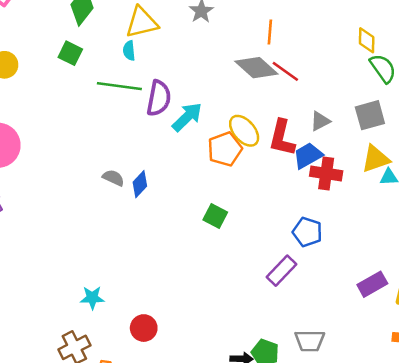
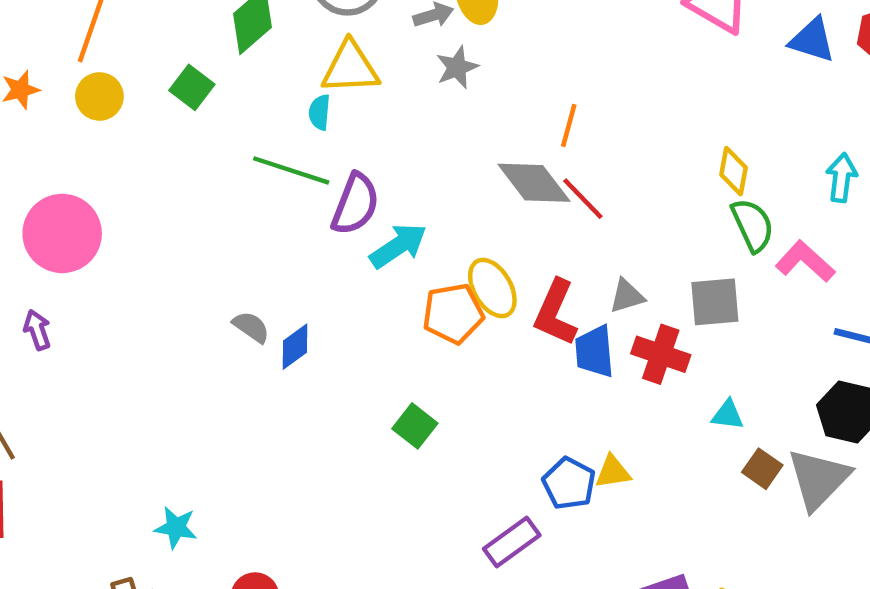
green square: (70, 53) -> (192, 87), moved
blue trapezoid: (308, 156) -> (594, 351), turned -76
yellow triangle: (376, 159) -> (613, 472), moved, size x0.7
red cross: (326, 174) -> (661, 354), moved

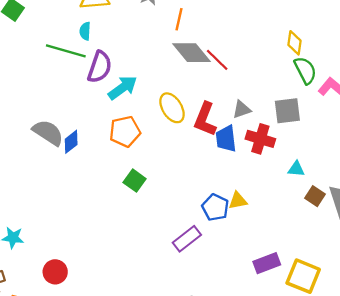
cyan semicircle: (319, 112) -> (85, 31), moved
orange line: (569, 125) -> (179, 19), moved
orange pentagon: (453, 314) -> (125, 131), moved
gray semicircle: (251, 327) -> (48, 133), size x1.6

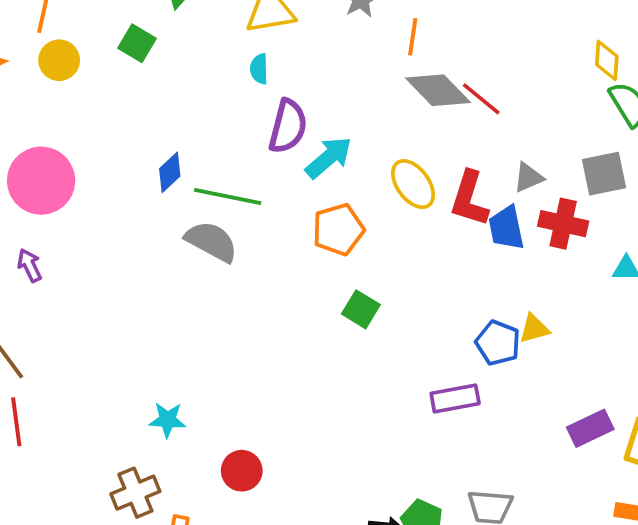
green line: (66, 51) -> (228, 197), moved
blue diamond: (71, 142) -> (170, 172), moved
purple rectangle: (187, 239) -> (455, 398), turned 32

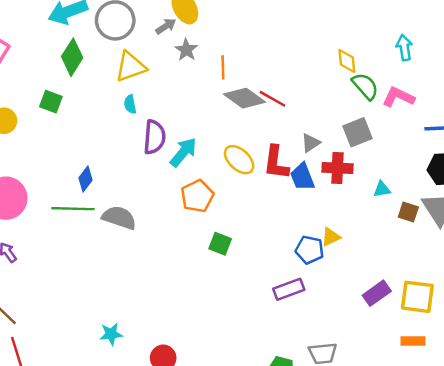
green line: (228, 197) -> (73, 209), moved

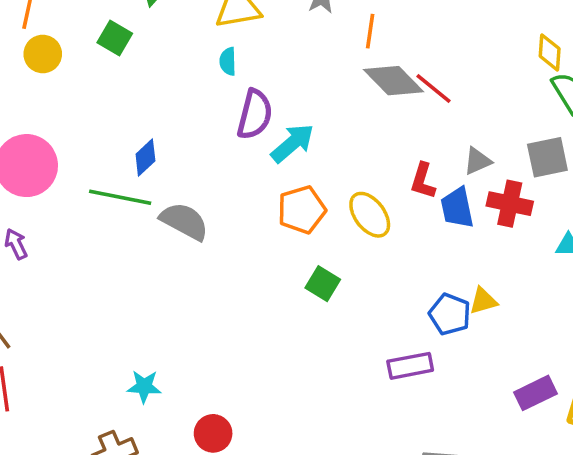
yellow ellipse: (239, 160) -> (370, 215), moved
red L-shape: (276, 163) -> (423, 181), size x0.7

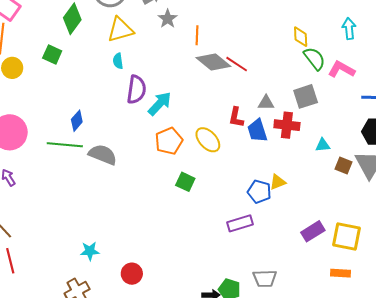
gray triangle: (477, 161) -> (266, 103), turned 30

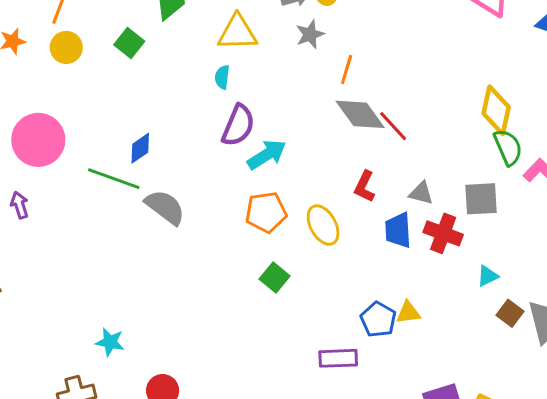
yellow diamond: (301, 37) -> (496, 110), size x1.5
red L-shape: (236, 117) -> (365, 187), moved
cyan triangle: (323, 145) -> (488, 276), turned -35

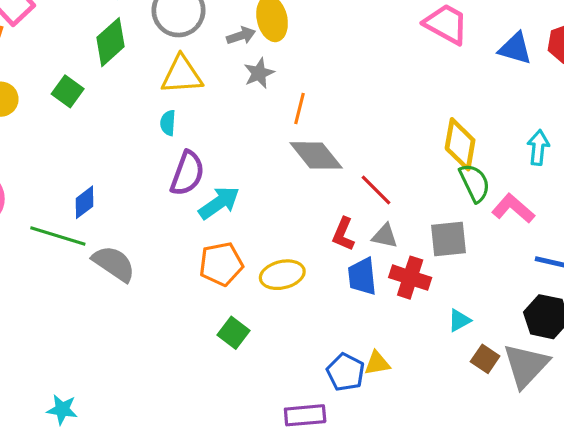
red line: (393, 126) -> (376, 190), moved
red L-shape: (365, 187) -> (343, 234), moved
yellow ellipse: (323, 225) -> (282, 275), turned -72

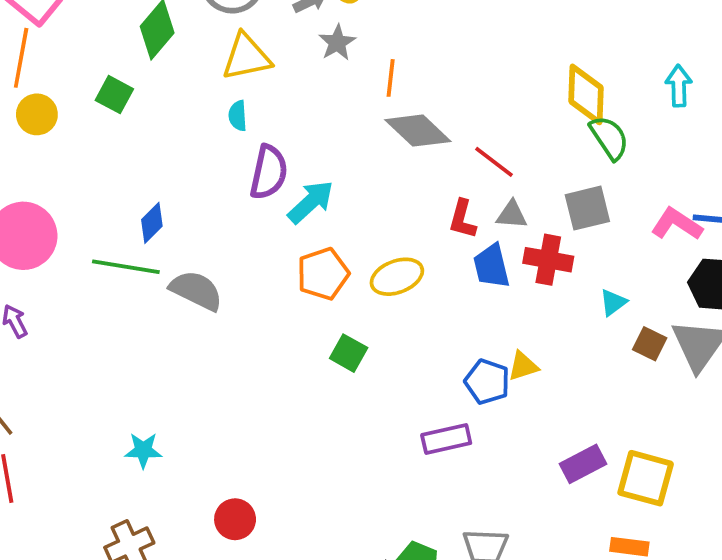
pink L-shape: (513, 208) -> (677, 224), moved
cyan star: (62, 410) -> (143, 450), moved

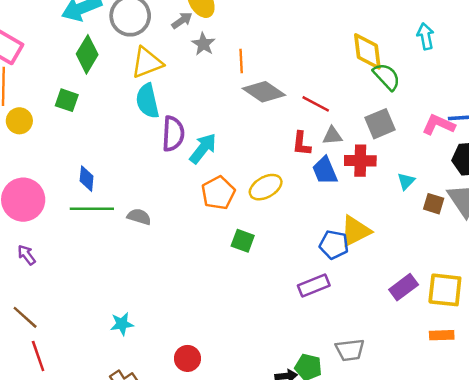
cyan semicircle: (238, 116) -> (148, 101), size x1.8
blue diamond: (152, 223) -> (87, 179), moved, turned -30
gray semicircle: (196, 291) -> (139, 217), size x0.7
yellow triangle: (523, 366) -> (355, 231), size x1.6

